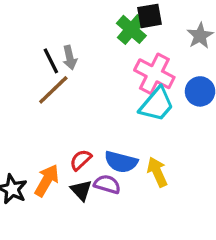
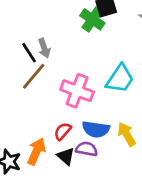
pink cross: (154, 74) -> (77, 91), moved

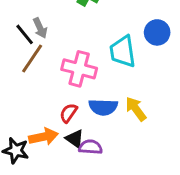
cyan trapezoid: (120, 79) -> (123, 52), turned 144
purple semicircle: (87, 149) -> (90, 147), moved
orange arrow: (36, 151) -> (43, 137), turned 60

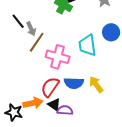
black line: (25, 34) -> (18, 21), moved
brown line: (32, 59) -> (37, 42), moved
red semicircle: (69, 113) -> (50, 87), size x1.5

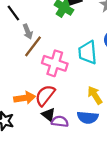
black line: (18, 21) -> (13, 13), moved
blue semicircle: (74, 83) -> (88, 117), moved
orange arrow: (33, 103) -> (25, 98), moved

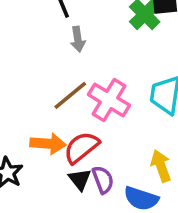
brown line: (33, 46) -> (70, 95), moved
purple semicircle: (60, 121) -> (103, 180), moved, turned 49

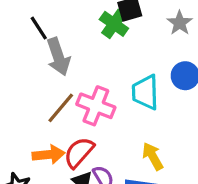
gray arrow: (78, 39) -> (58, 57), size x1.6

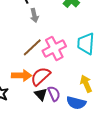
gray arrow: (58, 57) -> (34, 15), size x0.6
pink cross: (96, 106) -> (54, 48), turned 35

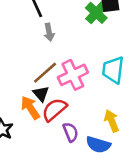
orange arrow: (22, 75) -> (30, 108), turned -126
black triangle: (41, 94) -> (41, 94), moved

